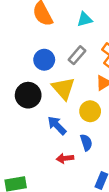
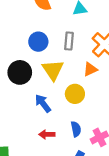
gray rectangle: (77, 55) -> (69, 41), turned -42
blue semicircle: (86, 142) -> (76, 129), moved

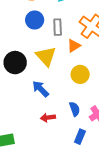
blue circle: (38, 42) -> (35, 20), moved
orange triangle: (90, 69) -> (74, 46), moved
yellow circle: (75, 94) -> (80, 74), moved

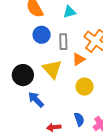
blue arrow: (41, 89) -> (36, 100), moved

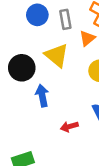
blue arrow: (36, 100) -> (42, 96), turned 42

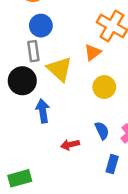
gray rectangle: (65, 19) -> (33, 51), moved

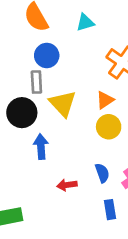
orange triangle: (93, 52) -> (105, 100), moved
blue rectangle: (112, 164) -> (110, 210), turned -30

